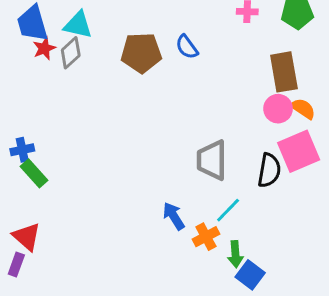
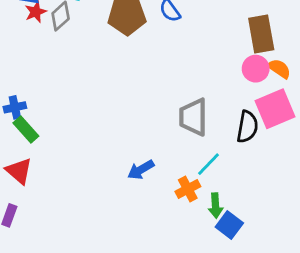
blue arrow: (174, 216) -> (141, 170), moved, turned -88
red triangle: (27, 237) -> (19, 171), moved

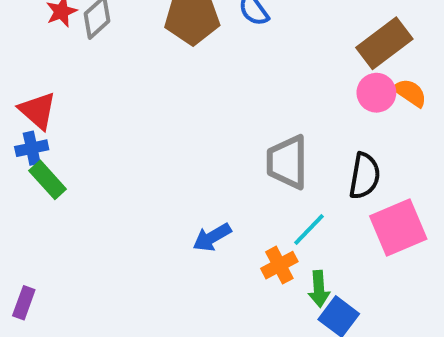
brown rectangle: (261, 34) -> (384, 43), turned 63
pink square: (275, 109) -> (398, 227), moved
red triangle: (19, 171) -> (38, 111), moved

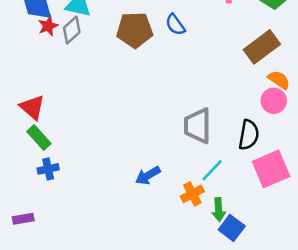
pink circle: (376, 93) -> (274, 101), moved
red triangle: (38, 111) -> (32, 107), moved
blue cross: (32, 148) -> (48, 169), moved
purple rectangle: (24, 303) -> (23, 219), turned 60

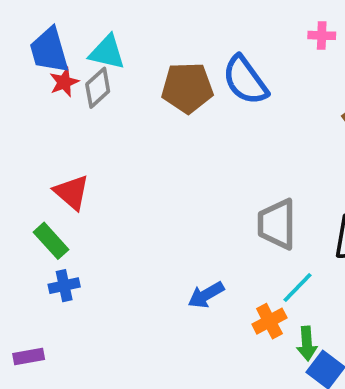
blue semicircle: (175, 25) -> (245, 80), size x1.6
red triangle: (32, 107) -> (72, 192), moved

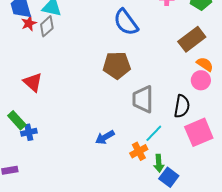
brown pentagon: (187, 88) -> (117, 65), moved
green rectangle: (51, 241) -> (17, 120), moved

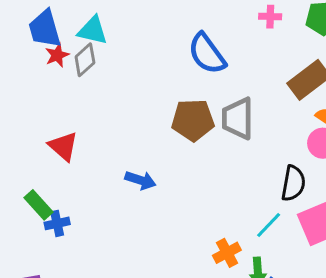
gray trapezoid: (143, 99) -> (238, 118), moved
cyan line: (154, 133) -> (269, 225), moved
blue arrow: (105, 137) -> (140, 180), moved, turned -132

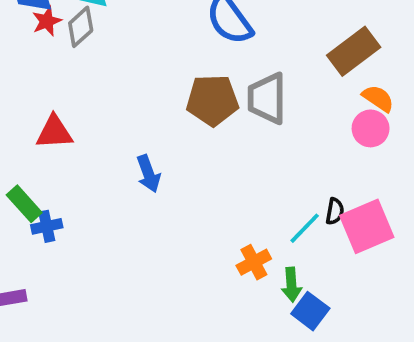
red triangle: (63, 146) -> (54, 132), turned -44
blue arrow: (140, 180) -> (148, 174), turned 52
black semicircle: (293, 183) -> (335, 211), moved, size x0.6

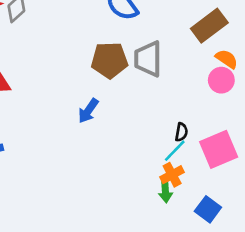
blue arrow: (148, 174) -> (88, 111), moved, turned 55
black semicircle: (335, 211) -> (181, 132), moved
orange cross: (254, 262) -> (172, 175), moved
blue square: (310, 311) -> (208, 209), moved

